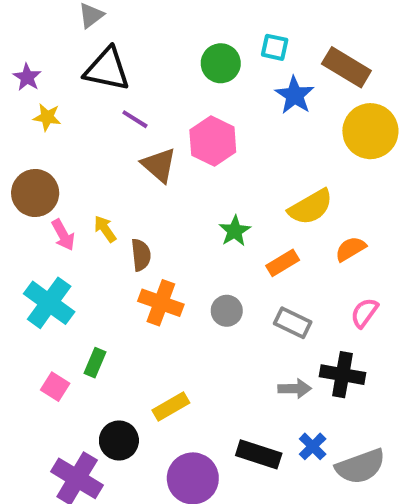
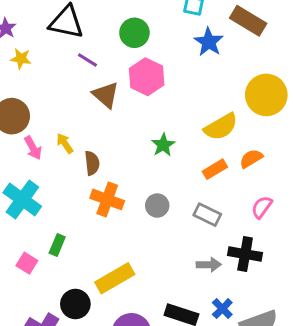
green circle: (221, 63) -> (134, 33), moved
yellow circle: (370, 131) -> (266, 95), moved
orange rectangle: (283, 263) -> (215, 169), moved
yellow rectangle: (171, 407) -> (115, 278), size x1.4

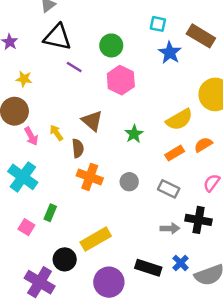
yellow star: (21, 59) -> (24, 79), moved
brown triangle: (106, 95) -> (92, 121), moved

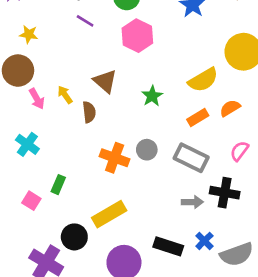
cyan cross: (23, 177) -> (27, 144), size x0.7
orange cross: (90, 177) -> (115, 158), moved
gray rectangle: (169, 189) -> (191, 158), size x1.4

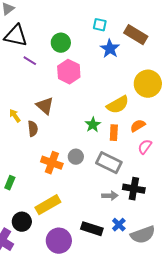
green star: (152, 96) -> (93, 125), moved
orange rectangle: (198, 117) -> (114, 133), turned -56
pink semicircle: (239, 151) -> (145, 147), moved

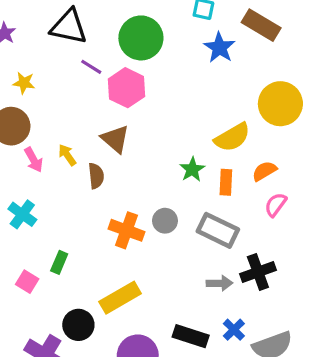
green circle: (61, 43) -> (141, 38), size x1.4
pink hexagon: (69, 72) -> (127, 88), moved
black cross: (134, 189) -> (258, 272), turned -30

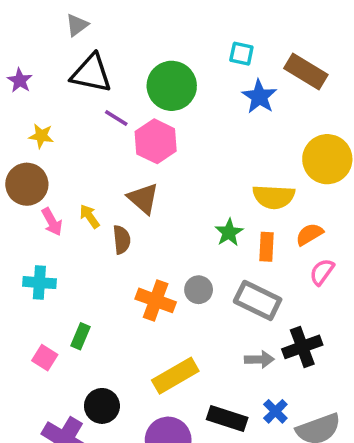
yellow semicircle: (232, 137) -> (274, 197), turned 33
cyan cross: (22, 214) -> (39, 283), turned -32
yellow rectangle: (120, 298) -> (175, 376), moved

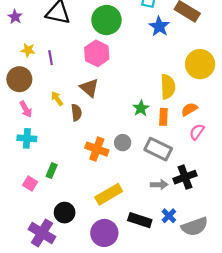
purple line: (116, 118) -> (51, 58), moved, turned 48
yellow semicircle: (274, 197) -> (168, 87), turned -95
pink arrow: (52, 222) -> (26, 109), moved

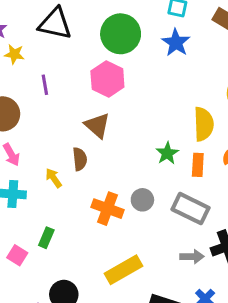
blue star: (159, 26) -> (176, 43), moved
yellow star: (28, 50) -> (14, 54), moved
yellow arrow: (57, 99) -> (54, 178), moved

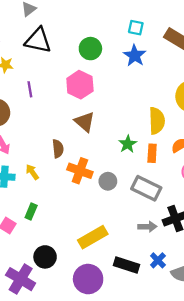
green circle: (121, 34) -> (90, 49), size x0.7
brown triangle: (97, 126) -> (85, 122), moved
yellow arrow: (54, 178) -> (32, 172), moved
orange cross: (107, 209) -> (80, 171), moved

